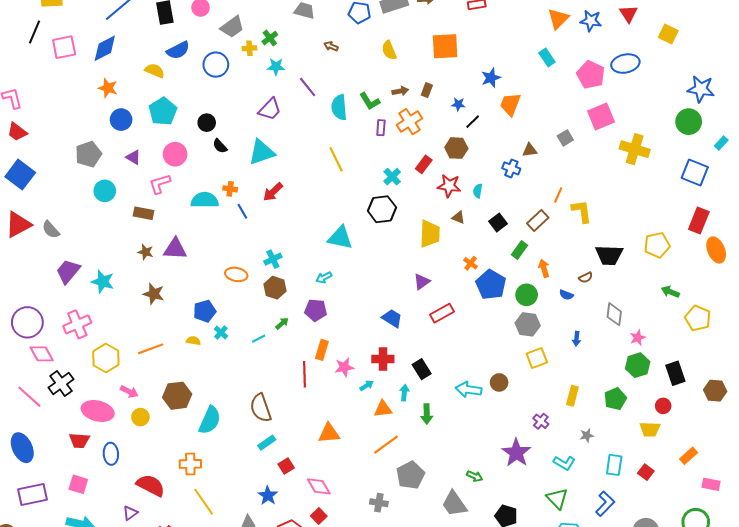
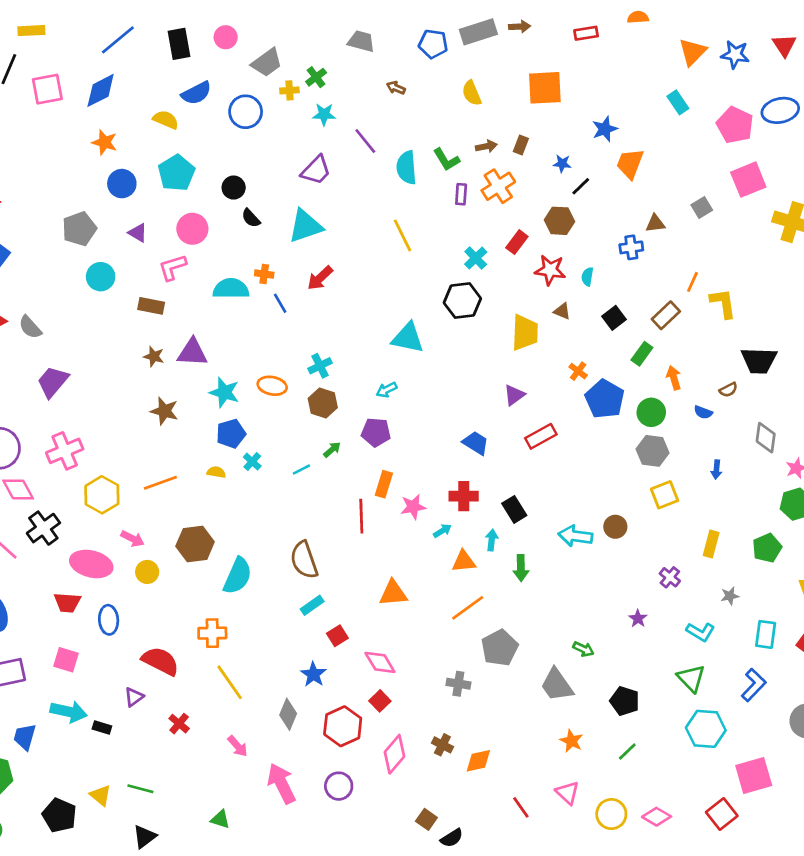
blue cross: (511, 168) -> (631, 247), turned -30
cyan star: (103, 282) -> (224, 392), moved
purple star: (516, 453) -> (638, 618), size x0.5

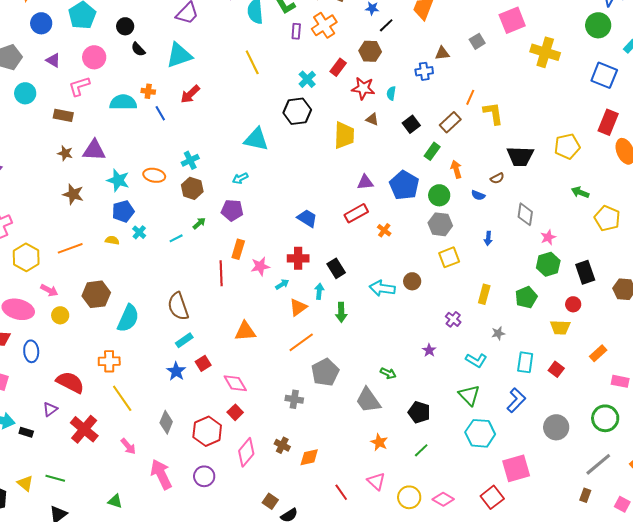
orange cross: (578, 371) -> (384, 230), moved
purple triangle: (514, 395) -> (365, 182), moved, turned 30
orange triangle: (464, 561) -> (298, 307), turned -30
blue star: (313, 674) -> (176, 371), moved
red cross: (179, 724) -> (84, 429), size x1.8

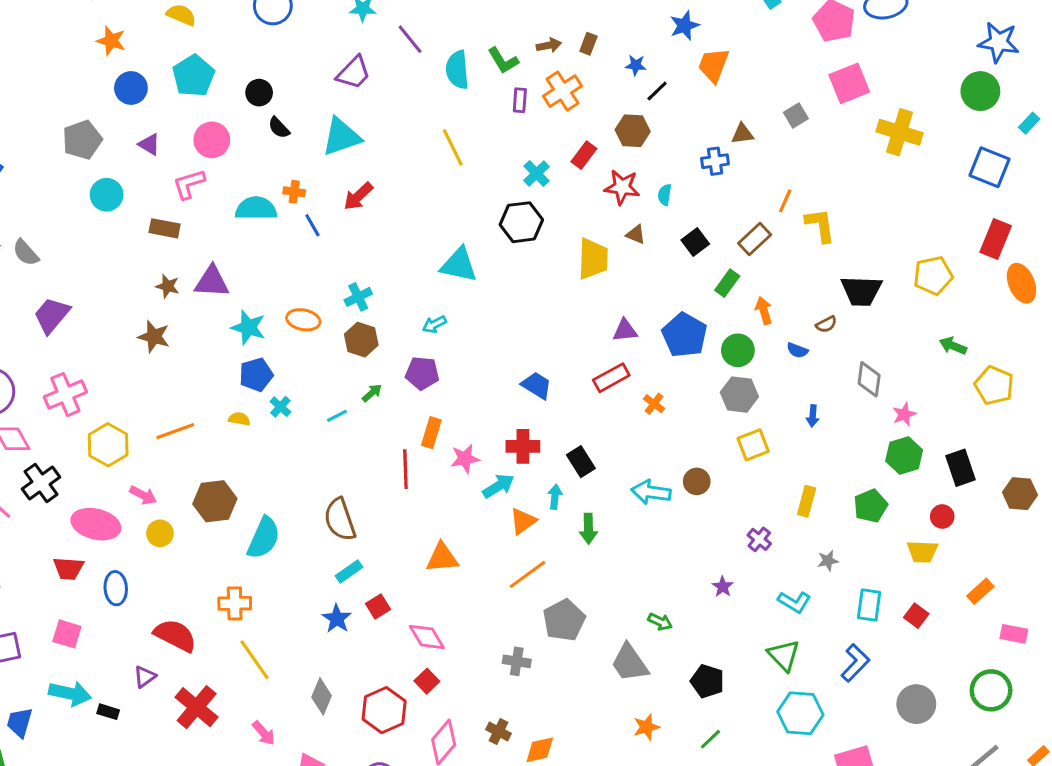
brown star: (73, 194) -> (154, 337), moved
cyan arrow: (282, 284) -> (498, 486), size x1.5
orange star: (379, 442) -> (646, 727), turned 30

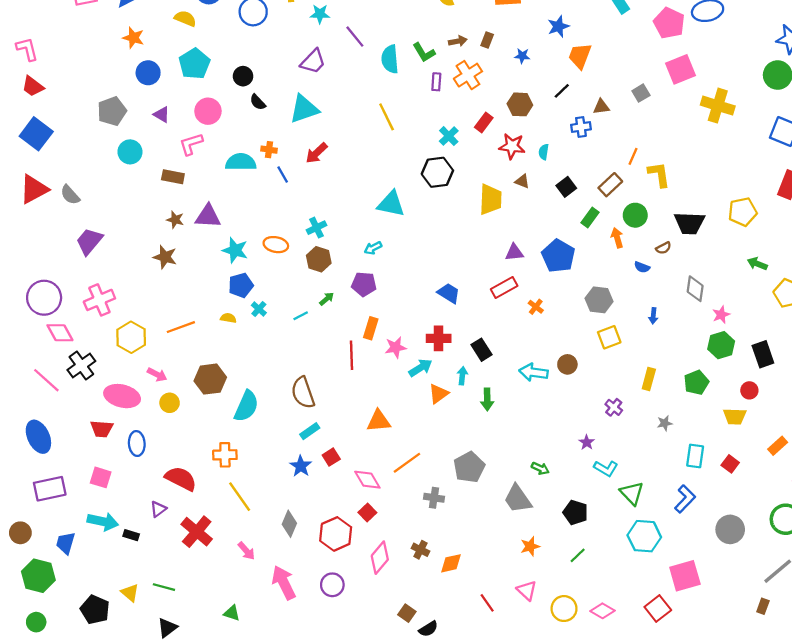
black line: (657, 91) -> (562, 91), moved
green circle: (738, 350) -> (635, 215), moved
orange line: (527, 574) -> (407, 463), moved
cyan L-shape: (794, 602) -> (606, 468), moved

